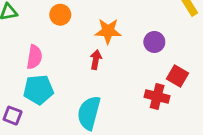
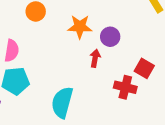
purple circle: (154, 42) -> (110, 37), moved
red arrow: (96, 60) -> (95, 58), moved

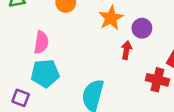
orange star: (80, 27) -> (111, 18), turned -30

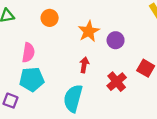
red arrow: (126, 50) -> (84, 65), moved
red cross: (157, 80) -> (117, 82), moved, turned 36

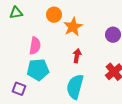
orange star: (89, 31) -> (73, 27), moved
red arrow: (84, 65) -> (77, 56), moved

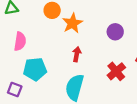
pink semicircle: (35, 46) -> (20, 41), moved

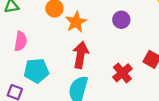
purple circle: (115, 32) -> (121, 20), moved
red arrow: (77, 54) -> (81, 55), size x1.6

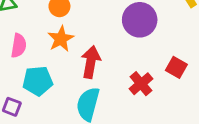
purple circle: (121, 20) -> (140, 20), size x1.6
orange star: (76, 22) -> (61, 39), moved

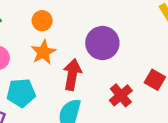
purple circle: (140, 20) -> (102, 43), moved

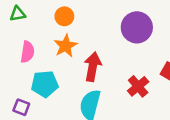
purple circle: (102, 43) -> (137, 27), moved

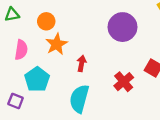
orange circle: (64, 16) -> (46, 21), moved
red arrow: (93, 67) -> (82, 63), size x0.6
cyan pentagon: (45, 84) -> (37, 79), turned -30

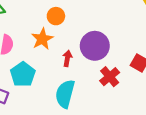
orange circle: (46, 21) -> (56, 16), moved
purple circle: (123, 27) -> (95, 46), moved

